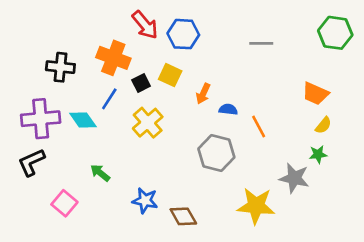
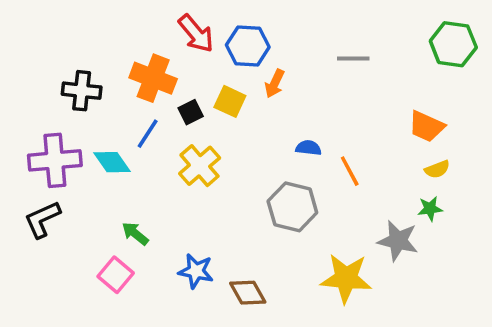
orange arrow: (203, 94) -> (275, 84), moved
yellow semicircle: (323, 125) -> (437, 169), turned 30
pink square: (64, 203) -> (116, 275), moved

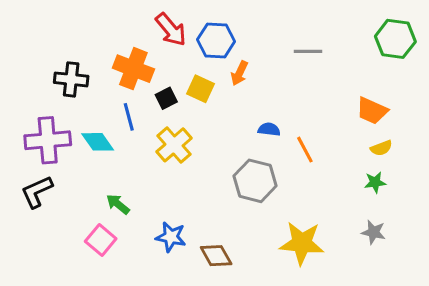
blue line: (148, 134) -> (129, 117), turned -48
gray star: (398, 241) -> (373, 232), moved, size x0.7

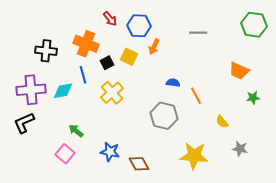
red arrow: (171, 30) -> (110, 19), size x0.7
cyan diamond: (98, 142) -> (63, 91), turned -65
yellow semicircle: (381, 148) -> (222, 122), moved, turned 72
green star: (375, 182) -> (253, 98), moved

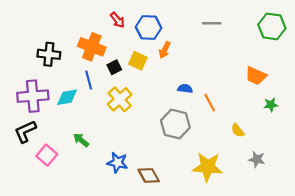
gray line: (198, 33) -> (212, 23), moved
pink square: (65, 154) -> (47, 155), moved

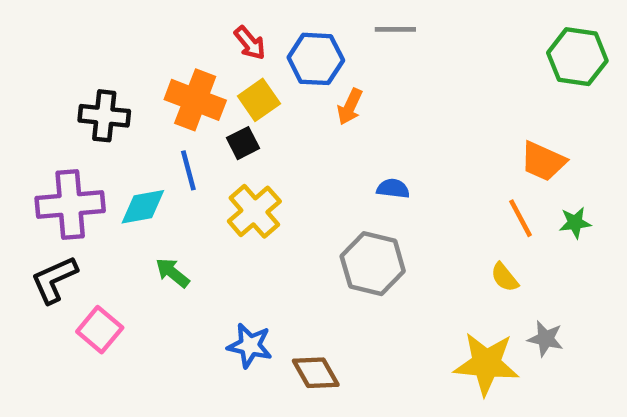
gray line: (212, 23) -> (395, 29), moved
yellow square: (138, 61) -> (259, 100), moved, turned 30
orange line: (210, 103) -> (520, 218), moved
green arrow: (81, 140) -> (172, 273), moved
yellow star: (208, 167) -> (486, 364), moved

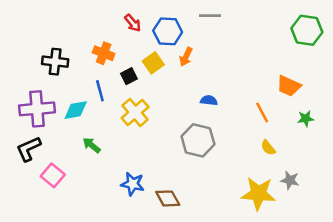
orange cross: (195, 100) -> (104, 53), size x0.7
yellow square: (259, 100) -> (153, 63), moved
orange line: (520, 218) -> (262, 113), moved

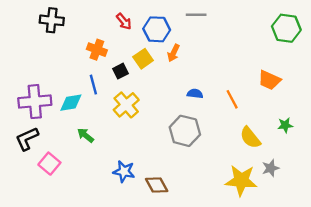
black cross: (55, 62) -> (52, 20), moved
orange line: (262, 113) -> (232, 99), moved
green star: (306, 119) -> (285, 125), moved
yellow semicircle: (268, 148) -> (250, 138), size x1.5
gray star: (290, 180) -> (271, 168), turned -30

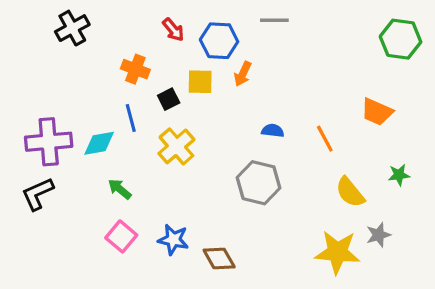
black cross: (52, 20) -> (72, 28), turned -35
yellow square: (143, 59) -> (200, 82), turned 36
pink square: (49, 164) -> (121, 236), moved

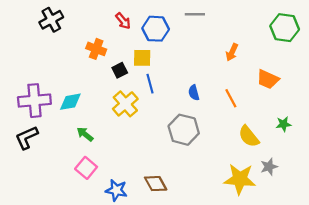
orange arrow: (243, 74) -> (232, 52), moved
blue line: (131, 118) -> (150, 84), moved
blue semicircle: (273, 131) -> (194, 93), turned -112
blue star: (173, 240) -> (116, 190), moved

